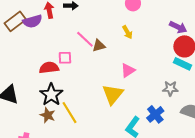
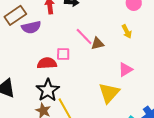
purple semicircle: (32, 21) -> (31, 27), moved

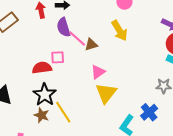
purple semicircle: (31, 27) -> (63, 27), moved, turned 90
yellow arrow: (127, 31) -> (119, 31), size x1.5
pink triangle: (125, 70) -> (98, 72), moved

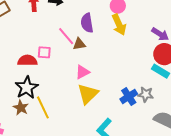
purple semicircle: (63, 27) -> (87, 23), moved
yellow arrow: (119, 31) -> (119, 25), moved
blue cross: (149, 112) -> (129, 96), moved

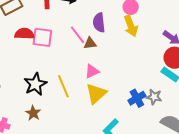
pink square: (44, 52) -> (42, 37), moved, size x1.5
red semicircle: (27, 61) -> (24, 34), moved
yellow line: (43, 107) -> (63, 86), moved
brown star: (21, 108) -> (33, 113), moved

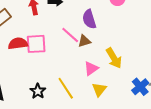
yellow arrow: (131, 26) -> (114, 58), moved
black star: (35, 84) -> (38, 91), size x0.7
yellow triangle: (96, 94) -> (99, 89), size x0.7

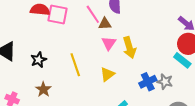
pink triangle: (91, 68) -> (109, 43), moved, turned -35
black star: (38, 91) -> (39, 60), moved

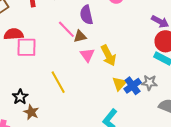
pink square: (58, 15) -> (27, 47), moved
black star: (39, 60) -> (20, 97), moved
yellow triangle: (107, 74) -> (119, 84), moved

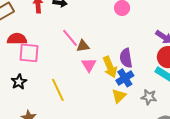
purple semicircle: (86, 15) -> (126, 58), moved
blue cross: (133, 86) -> (125, 78), moved
black star: (20, 97) -> (19, 82), moved

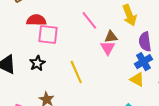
brown triangle: (83, 46) -> (111, 37), moved
yellow arrow: (110, 67) -> (129, 15), moved
yellow triangle: (119, 96) -> (137, 79), turned -49

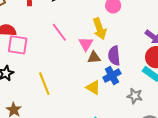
brown triangle: (111, 37) -> (94, 57), moved
pink triangle: (108, 48) -> (86, 44), moved
yellow triangle: (137, 79) -> (93, 87), moved

